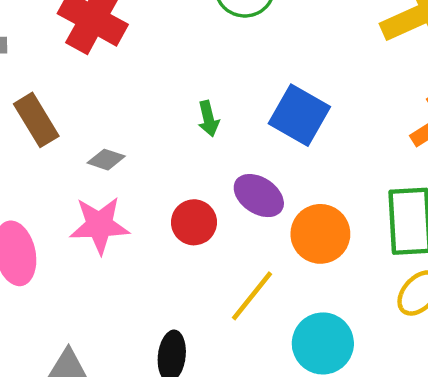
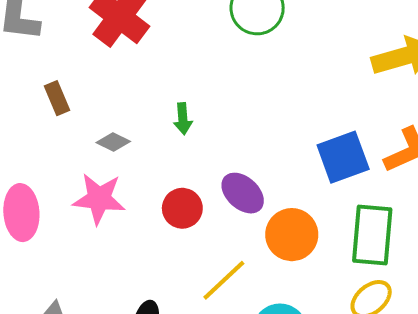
blue square: (299, 115) -> (343, 157), moved, turned 32
green arrow: (208, 119) -> (183, 119), moved
brown rectangle: (36, 120) -> (57, 98), size x0.7

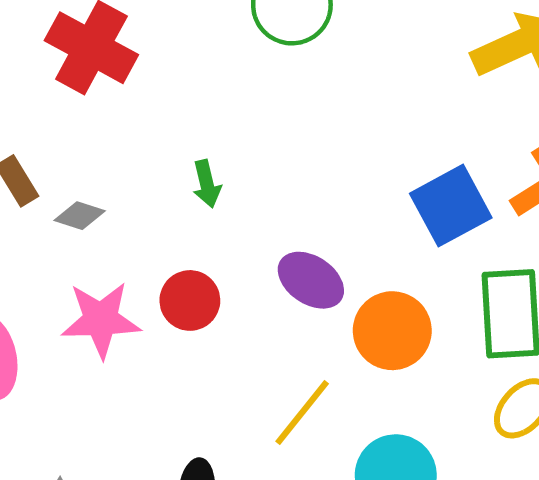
gray diamond: (113, 142) -> (80, 216), moved
red circle: (182, 208) -> (190, 300), moved

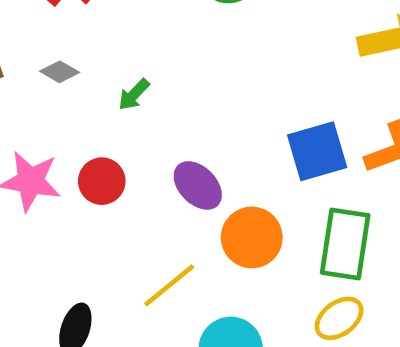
green arrow: (207, 184) -> (134, 95), turned 45
gray diamond: (80, 216) -> (60, 72), moved

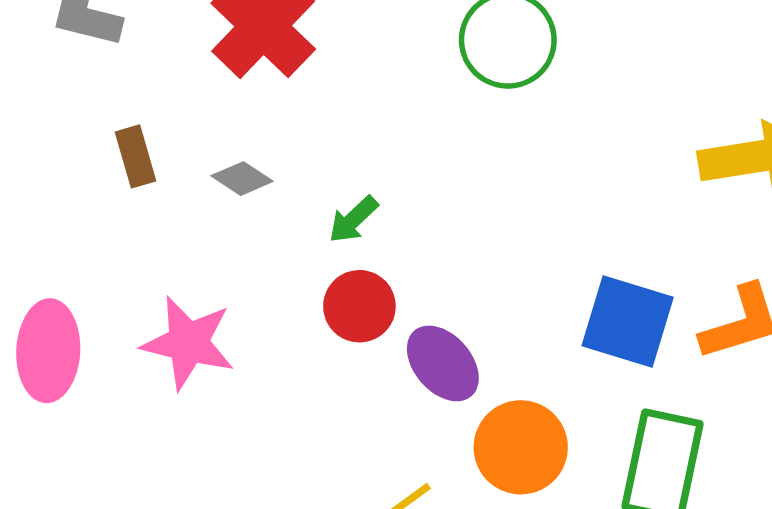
blue square: (317, 151) -> (628, 322), turned 30
red circle: (102, 181) -> (359, 306), moved

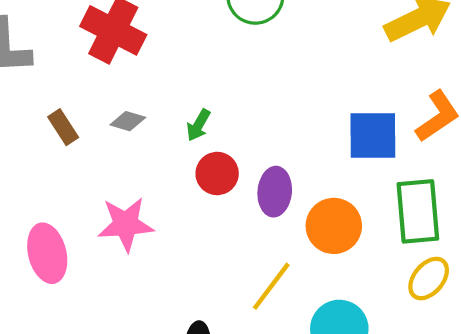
purple ellipse: (443, 363) -> (275, 192), turned 63

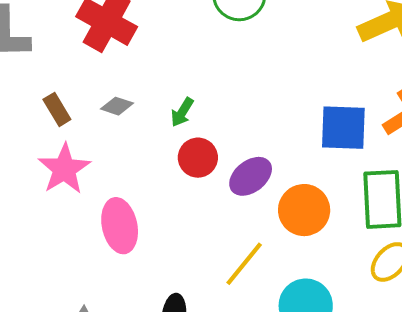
purple ellipse: (275, 192) -> (251, 176), turned 45
pink star: (126, 224) -> (64, 169), moved, turned -30
pink ellipse: (47, 253) -> (120, 226), moved

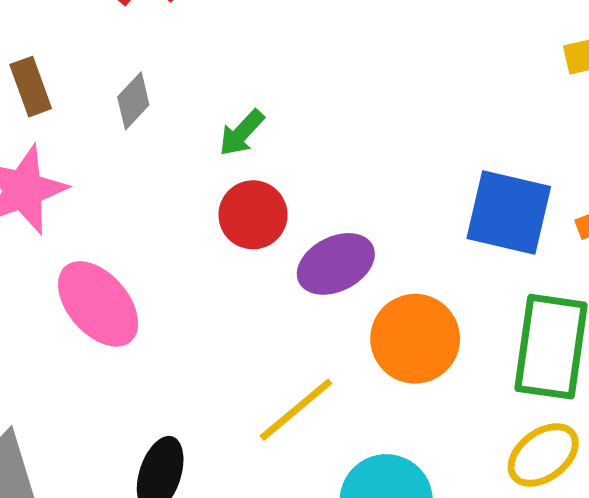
gray diamond: (117, 106) -> (133, 101), turned -76
pink ellipse: (120, 226) -> (98, 304), turned -40

